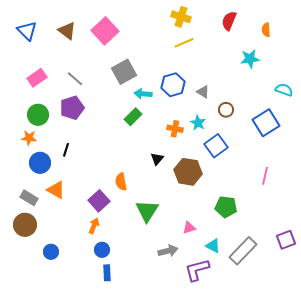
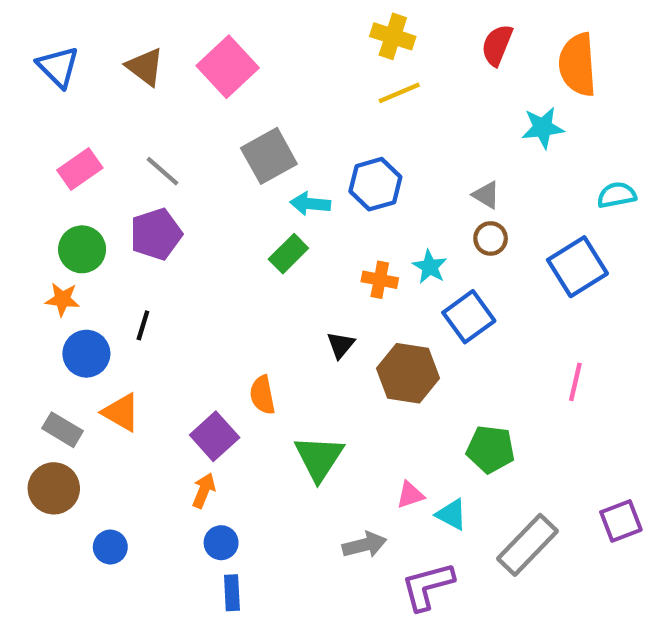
orange semicircle: (266, 30) -> (577, 65), size x2.0
cyan semicircle: (284, 90) -> (617, 195), turned -30
gray triangle: (203, 92) -> (486, 195), moved
cyan triangle: (213, 246) -> (451, 514), moved

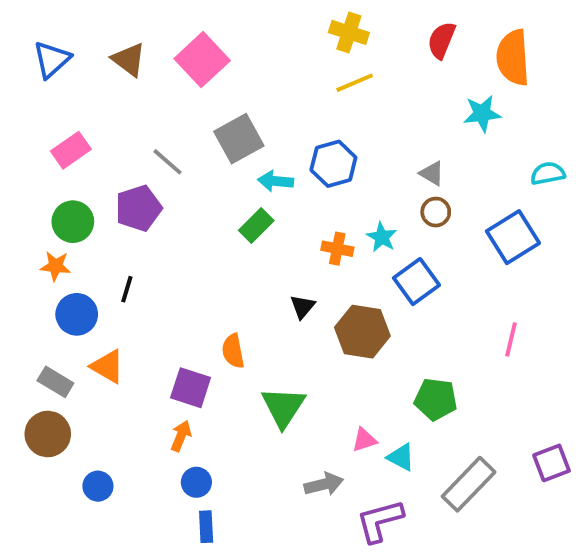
blue triangle: (58, 67) -> (52, 60), turned 33
gray line: (162, 171) -> (167, 162), moved
purple square: (215, 436) -> (191, 388), turned -30

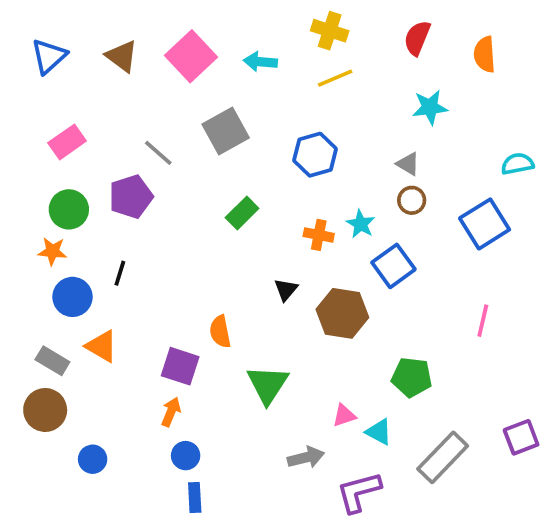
orange semicircle: (513, 58) -> (485, 54), size x0.7
cyan star: (482, 114) -> (430, 107), moved
cyan arrow: (276, 181) -> (260, 62), moved

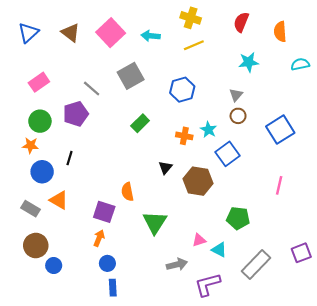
gray triangle: (408, 164) -> (236, 95), turned 40
cyan semicircle: (517, 164) -> (300, 64), moved
brown circle: (45, 410) -> (36, 245), moved

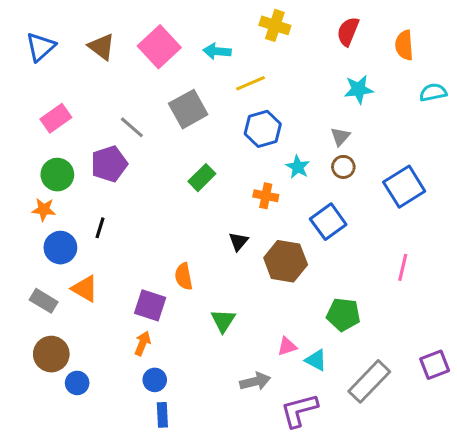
yellow line: (194, 45) -> (251, 83), moved
cyan star: (209, 130) -> (298, 167), moved
green triangle: (155, 222) -> (223, 321), size x0.7

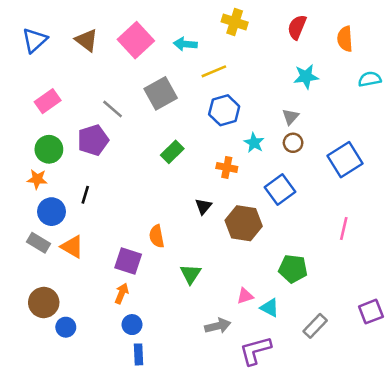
gray rectangle: (44, 301) -> (39, 243), moved
gray rectangle: (369, 381) -> (315, 326), size x0.7

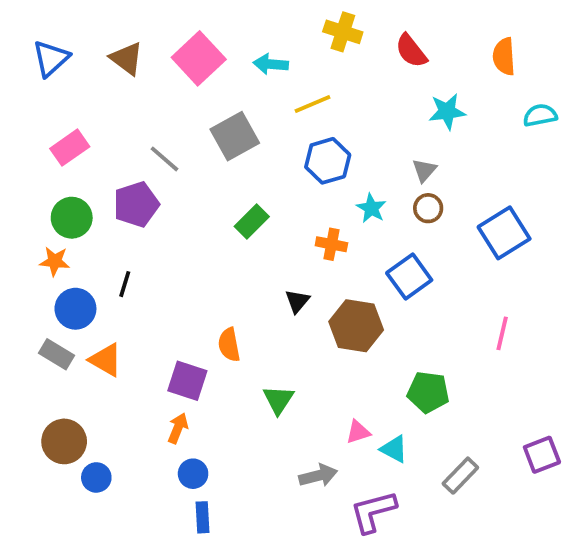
red semicircle: (297, 27) -> (411, 51), moved, turned -60

